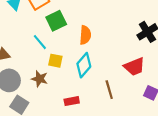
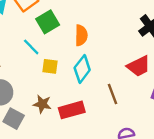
brown star: (40, 79) -> (42, 104), moved
red rectangle: (72, 101) -> (72, 110), size x1.5

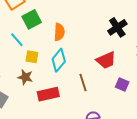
brown star: (42, 104) -> (25, 77), moved

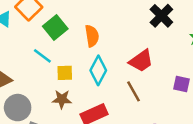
red trapezoid: (106, 60) -> (141, 61), moved

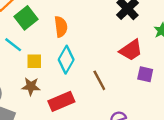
red trapezoid: (141, 61) -> (131, 50), moved

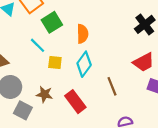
brown star: (31, 86) -> (44, 94), moved
red rectangle: (61, 101) -> (75, 102), turned 70

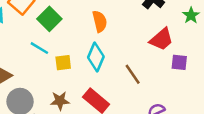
orange semicircle: (83, 34) -> (100, 21), moved

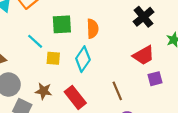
green square: (49, 19) -> (62, 24), moved, turned 30
purple square: (179, 62) -> (155, 79), turned -32
brown line: (133, 74) -> (117, 91), moved

